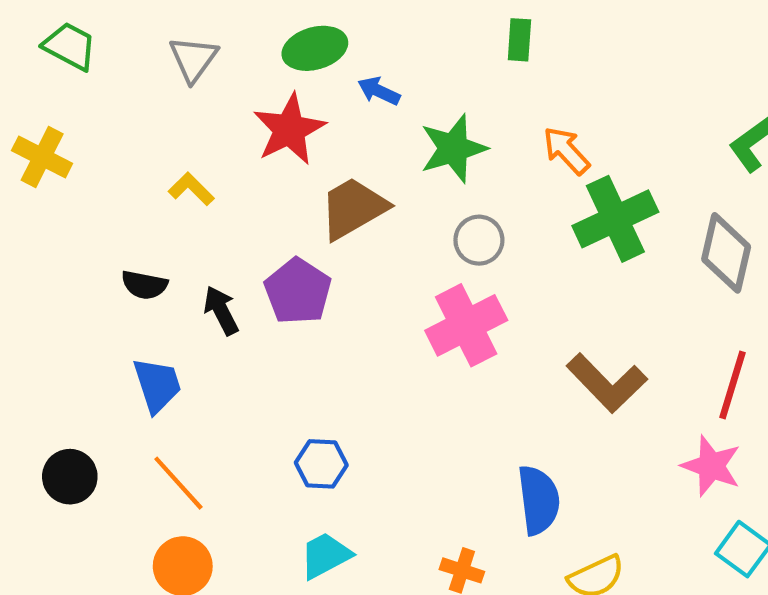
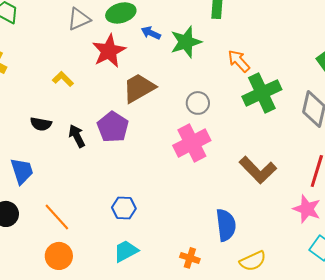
gray triangle: (193, 59) -> (79, 19), moved, turned 30
green star: (453, 148) -> (186, 42), moved
blue trapezoid: (157, 385) -> (22, 171), moved

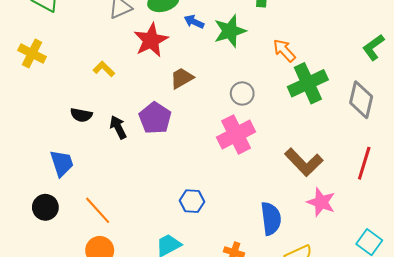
brown trapezoid: (139, 88) -> (182, 78), size x0.7
blue hexagon: (124, 208) -> (192, 201), moved
pink star: (307, 209) -> (321, 202), moved

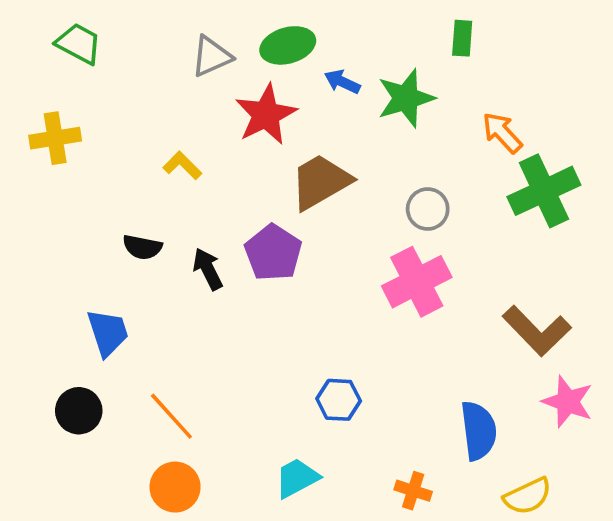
yellow cross: (32, 54) -> (55, 138), turned -36
brown trapezoid: (182, 78) -> (320, 182), size x1.5

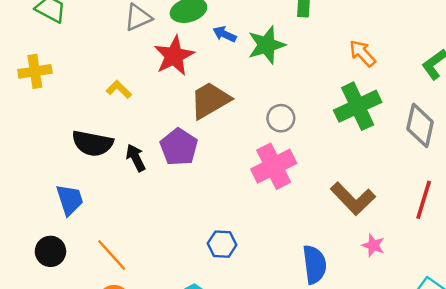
orange arrow: (502, 133) -> (362, 53), moved
black semicircle: (142, 247) -> (92, 143), size x1.6
pink star: (568, 402) -> (373, 245), size x0.7

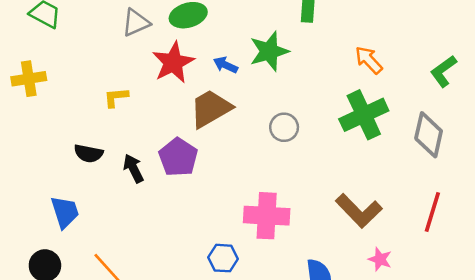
blue arrow: (224, 34) -> (226, 65), moved
yellow L-shape: (119, 89) -> (116, 97), turned -50
black semicircle: (92, 143) -> (89, 153), size x0.7
pink cross: (274, 166) -> (267, 216), moved, turned 30

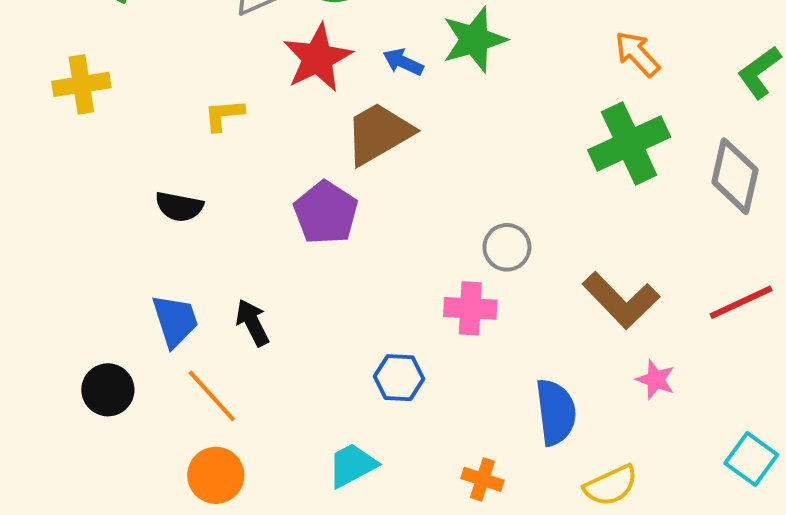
gray circle: (284, 127) -> (507, 247), moved
black arrow: (133, 168) -> (252, 323), moved
blue trapezoid: (65, 212) -> (175, 321), moved
red line: (432, 212) -> (741, 302), turned 48
pink cross: (267, 216) -> (470, 308), size x0.7

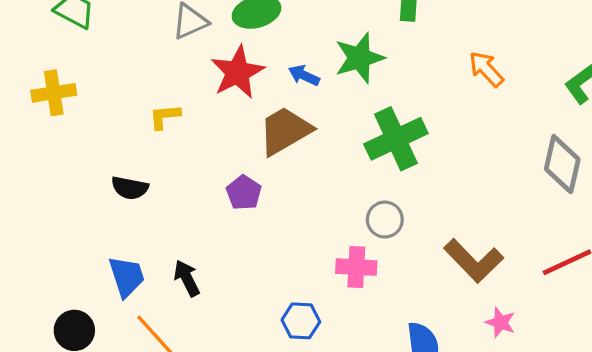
green cross: (629, 143) -> (396, 139), moved
purple pentagon: (326, 213) -> (244, 193), size x0.7

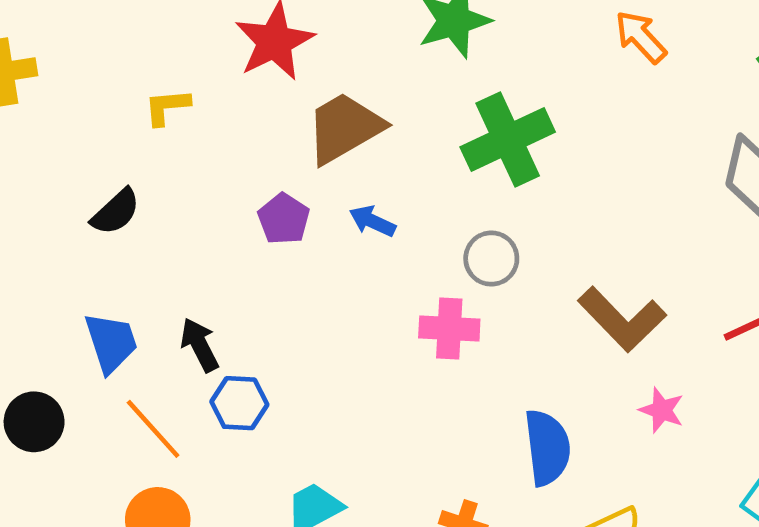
blue arrow: (304, 75) -> (372, 221), moved
black semicircle: (130, 188) -> (116, 212), turned -54
blue hexagon: (301, 321) -> (239, 403), moved

